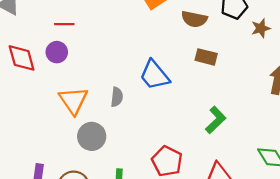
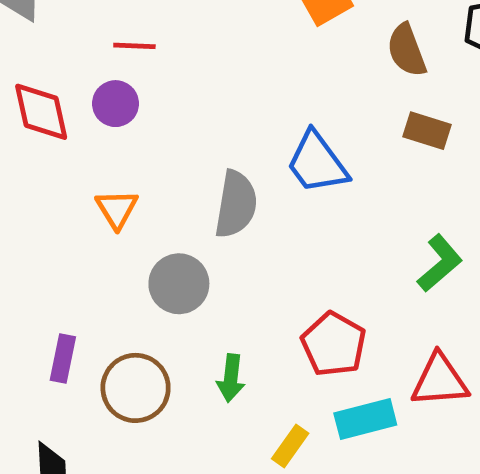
brown semicircle: (194, 19) -> (407, 50), turned 55
gray semicircle: (117, 97) -> (236, 204), size x1.6
orange triangle: (73, 101) -> (117, 209), moved, size x0.7

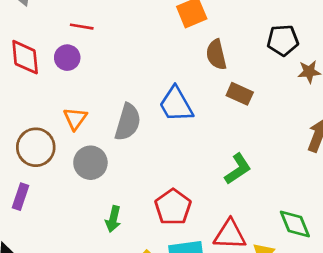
brown semicircle: (407, 50) -> (216, 55), moved
orange triangle: (117, 209) -> (75, 119), moved
brown circle: (136, 388) -> (36, 147), moved

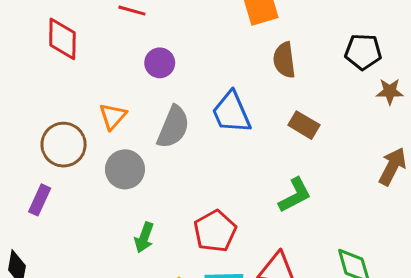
purple circle: (67, 58) -> (160, 63), moved
brown rectangle: (240, 94) -> (304, 125), moved

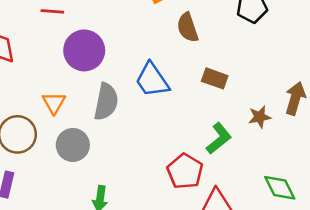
purple circle: (160, 63) -> (84, 50), size x1.6
brown star: (390, 91) -> (260, 117), moved
red pentagon: (215, 231) -> (185, 171), moved

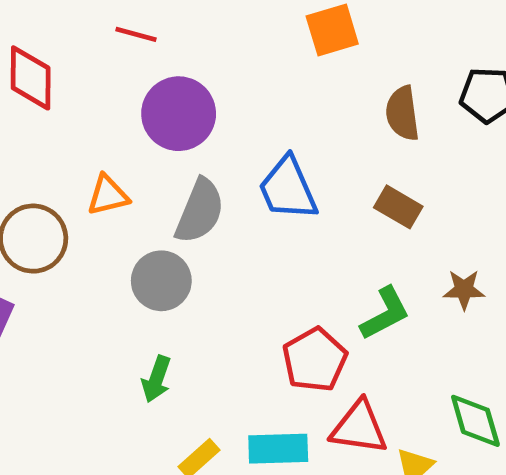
brown semicircle: (188, 27) -> (402, 113), moved
orange triangle: (54, 103) -> (108, 195), turned 35
gray circle: (73, 145) -> (161, 281), moved

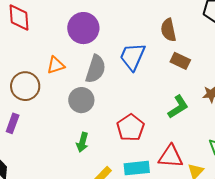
brown semicircle: (402, 113) -> (168, 30), moved
blue trapezoid: (288, 189) -> (133, 57), turned 52
red pentagon: (315, 360) -> (131, 128), moved

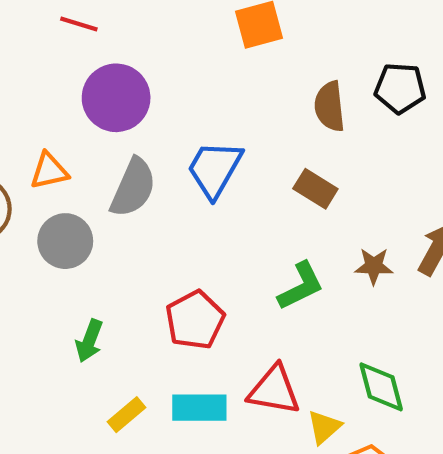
brown semicircle: (168, 30) -> (330, 106), moved
gray circle: (81, 100) -> (65, 241), moved

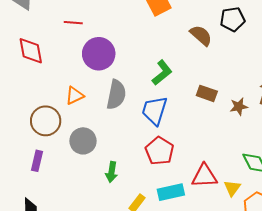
brown semicircle: (330, 106) -> (201, 35), turned 150
blue trapezoid: (215, 169) -> (155, 111), moved
brown rectangle: (315, 189) -> (207, 93), moved
gray circle: (65, 241) -> (83, 141), moved
green L-shape: (301, 286) -> (162, 73), moved

